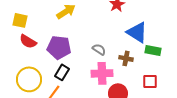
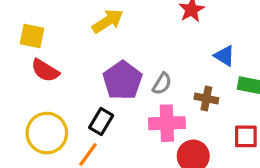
blue triangle: (137, 32) -> (224, 56), size x0.6
purple pentagon: (59, 47) -> (122, 80), moved, turned 30
gray semicircle: (99, 49) -> (162, 84), turned 88

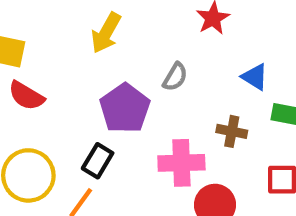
yellow arrow: (108, 21) -> (106, 33), turned 152
gray semicircle: (162, 84) -> (175, 77), moved

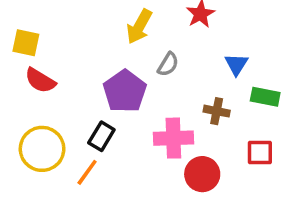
yellow arrow: (106, 33) -> (139, 27), moved
blue triangle: (255, 77) -> (236, 64), turned 30

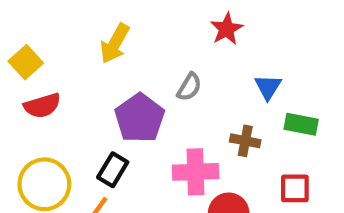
yellow arrow: (139, 27) -> (115, 43), moved
yellow square: (26, 43) -> (26, 62), turned 36
red semicircle: (40, 81) -> (42, 106), turned -48

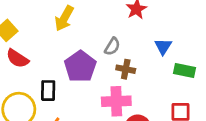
red semicircle: (42, 106) -> (17, 58), turned 50
brown cross: (245, 141) -> (126, 69), moved
black rectangle: (113, 170) -> (48, 91), moved, turned -30

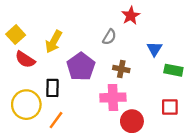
yellow arrow: (64, 18) -> (54, 42), moved
gray semicircle: (112, 46) -> (109, 37), moved

